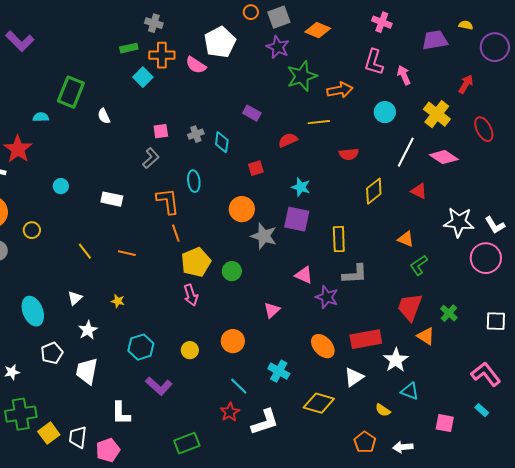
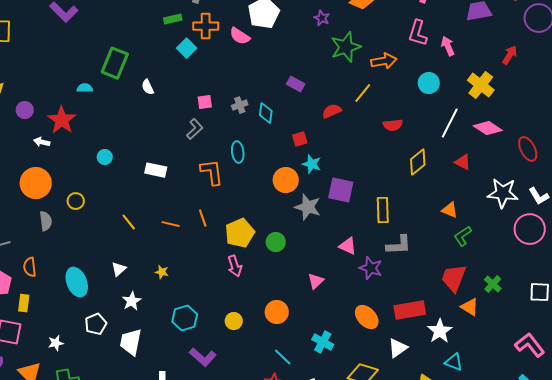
purple star: (278, 47) -> (322, 18), size x0.7
yellow line: (319, 122) -> (363, 93), turned -45
red ellipse: (484, 129) -> (528, 149), moved
cyan star: (301, 187) -> (312, 164), moved
orange line: (176, 233) -> (203, 218), moved

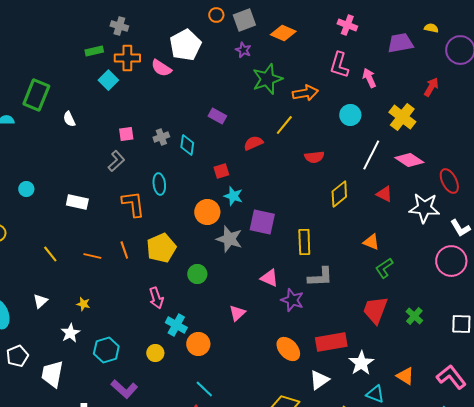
white star: (503, 193) -> (424, 208), moved
yellow pentagon: (240, 233) -> (161, 248), moved
white star: (132, 301) -> (70, 333), moved
orange triangle: (470, 307) -> (405, 376), moved
cyan cross: (323, 342) -> (176, 325), moved

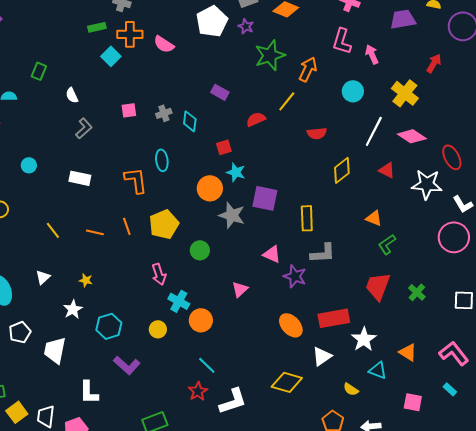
white pentagon: (185, 45) -> (212, 21), moved
orange arrow: (305, 93) -> (308, 69), turned -55
green rectangle: (36, 95) -> (39, 71), size x0.6
gray L-shape: (116, 161) -> (84, 128), moved

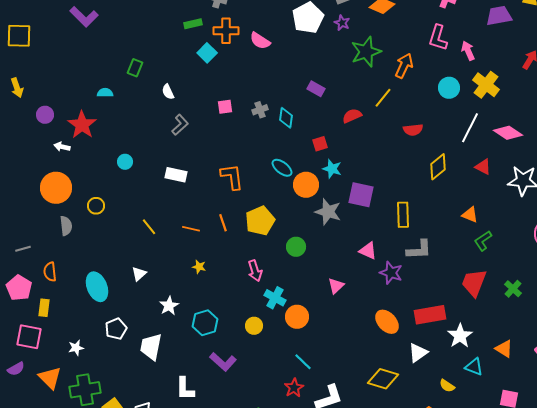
yellow cross: (405, 93) -> (486, 85), moved
cyan ellipse: (162, 160) -> (282, 168), moved, turned -45
yellow star: (86, 280) -> (199, 267), moved

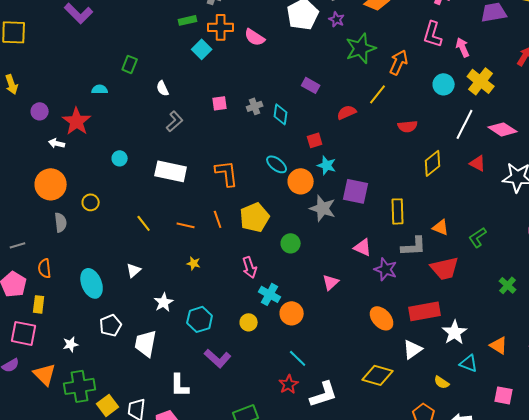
white rectangle: (176, 175) -> (171, 171), size x1.4
orange triangle: (470, 215) -> (441, 227), moved
red trapezoid: (474, 283) -> (445, 268), moved, turned -124

